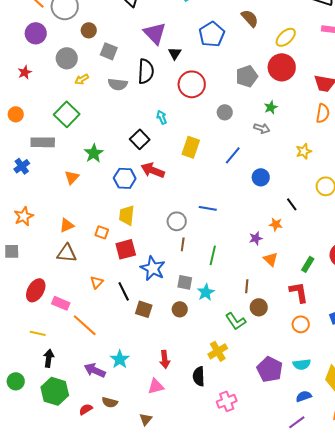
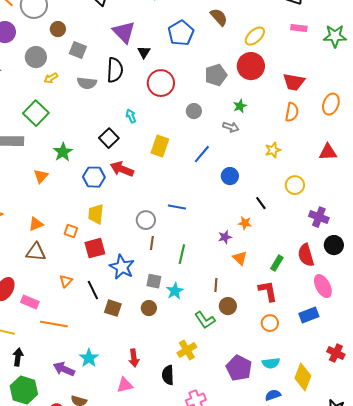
orange line: (85, 325) -> (54, 324), turned -32

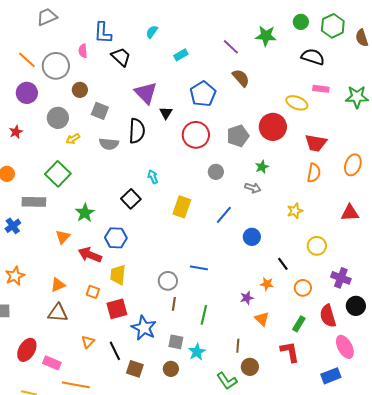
yellow ellipse: (255, 36) -> (297, 103), moved, turned 65
red circle: (161, 83) -> (196, 135), moved
red arrow: (122, 169) -> (90, 255), moved
orange circle: (270, 323) -> (303, 288), moved

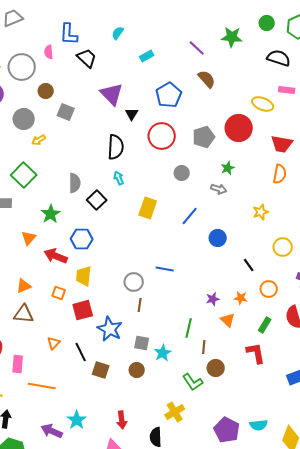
black semicircle: (137, 131) -> (116, 147), moved
gray semicircle: (109, 144) -> (75, 183), moved, turned -96
orange star: (267, 284) -> (241, 298), moved
green line: (204, 315) -> (189, 328), moved
pink rectangle: (52, 363) -> (18, 364), turned 72

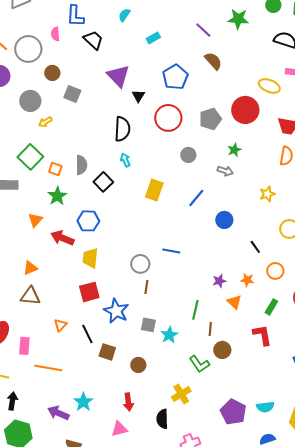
orange square: (59, 293) -> (55, 169), moved
brown circle: (137, 370) -> (138, 365), moved

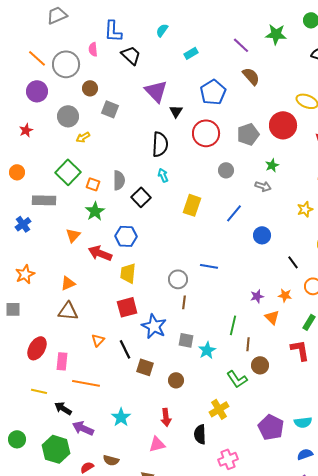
black arrow: (12, 401) -> (63, 408), moved, turned -66
purple arrow: (58, 413) -> (83, 428), moved

